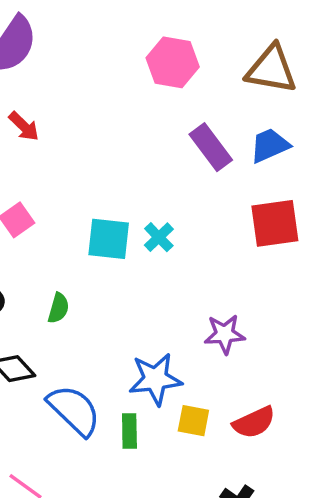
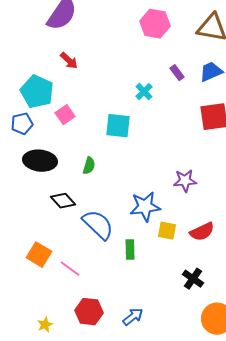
purple rectangle: (211, 147) -> (177, 73), size x0.6
cyan cross: (159, 237) -> (144, 92), moved
green rectangle: (129, 431) -> (130, 250), moved

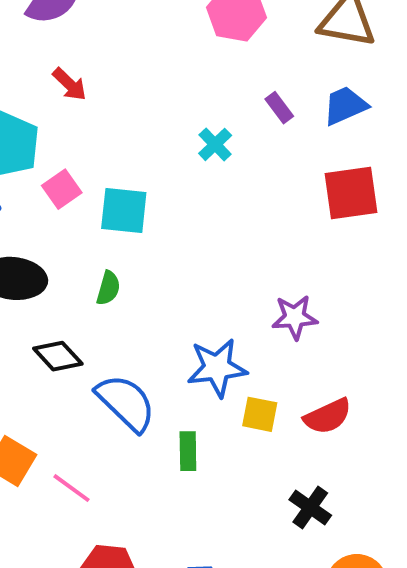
cyan square: (118, 126) -> (124, 210), moved

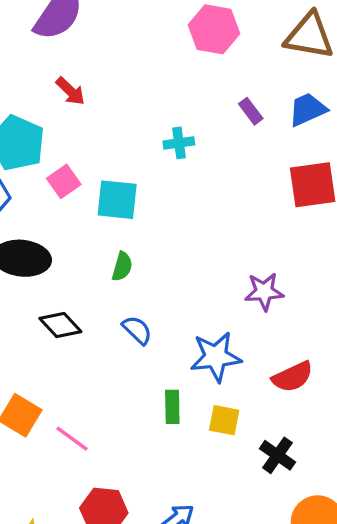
cyan cross: (215, 144) -> (179, 143), moved, turned 36
green semicircle: (108, 288) -> (122, 267), moved
blue star: (217, 368) -> (216, 357), moved
blue semicircle: (126, 403) -> (137, 330), moved, size x0.6
yellow square: (260, 414) -> (224, 420), moved

